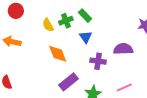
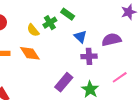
blue triangle: (86, 37) -> (80, 37), moved
orange diamond: (58, 54) -> (30, 53), moved

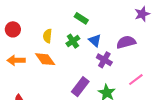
green cross: (50, 23) -> (73, 41), moved
yellow semicircle: (33, 30) -> (47, 36), turned 48
purple cross: (89, 56) -> (104, 60), turned 35

